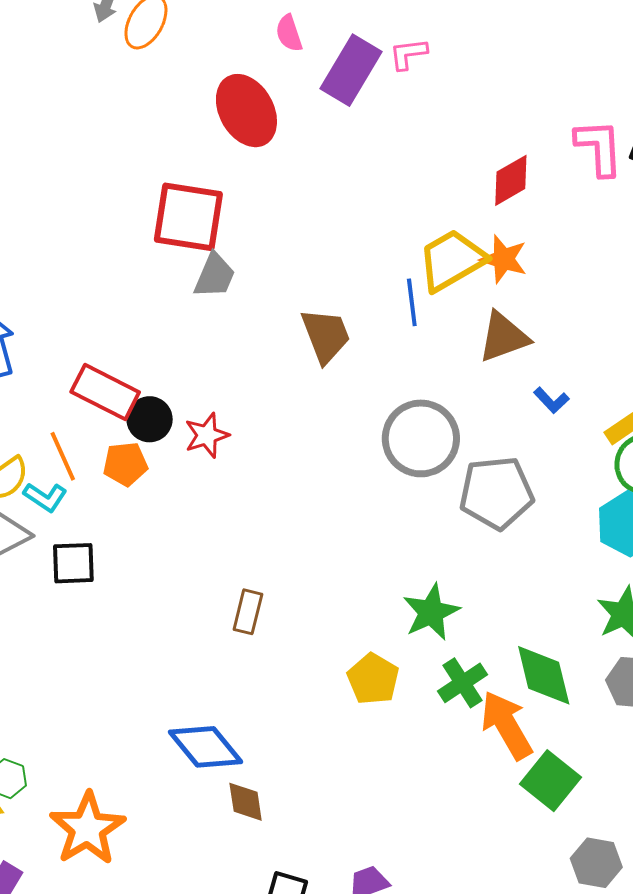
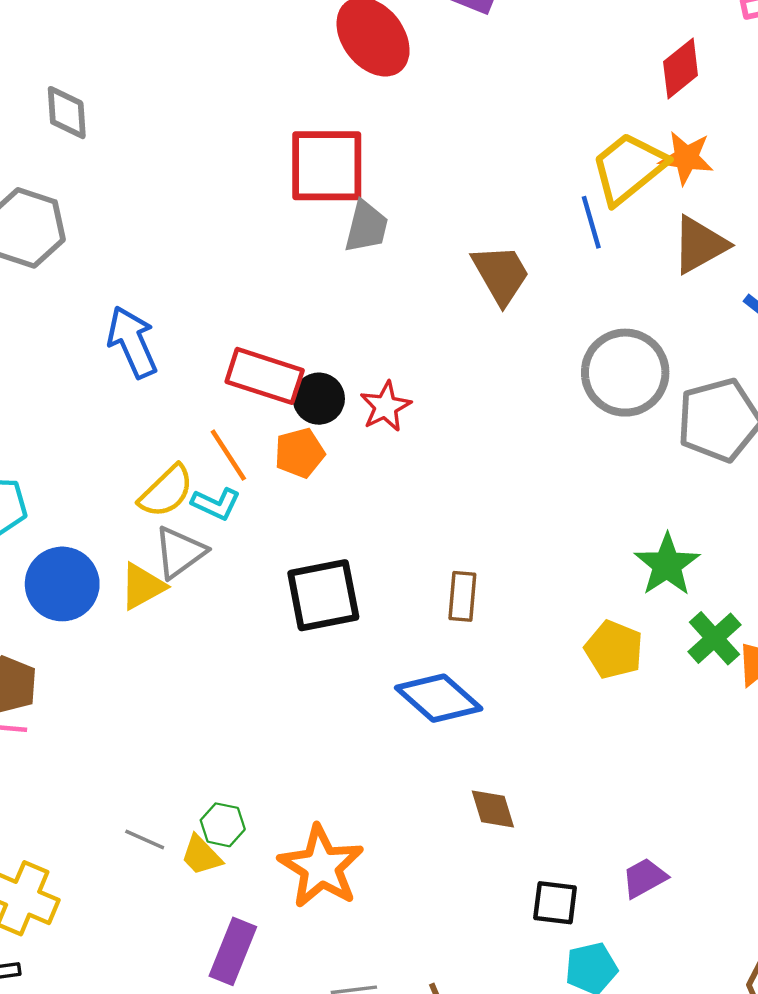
black square: (73, 563) -> (323, 595), moved, size x1.4
blue diamond: (206, 747) -> (439, 698), moved

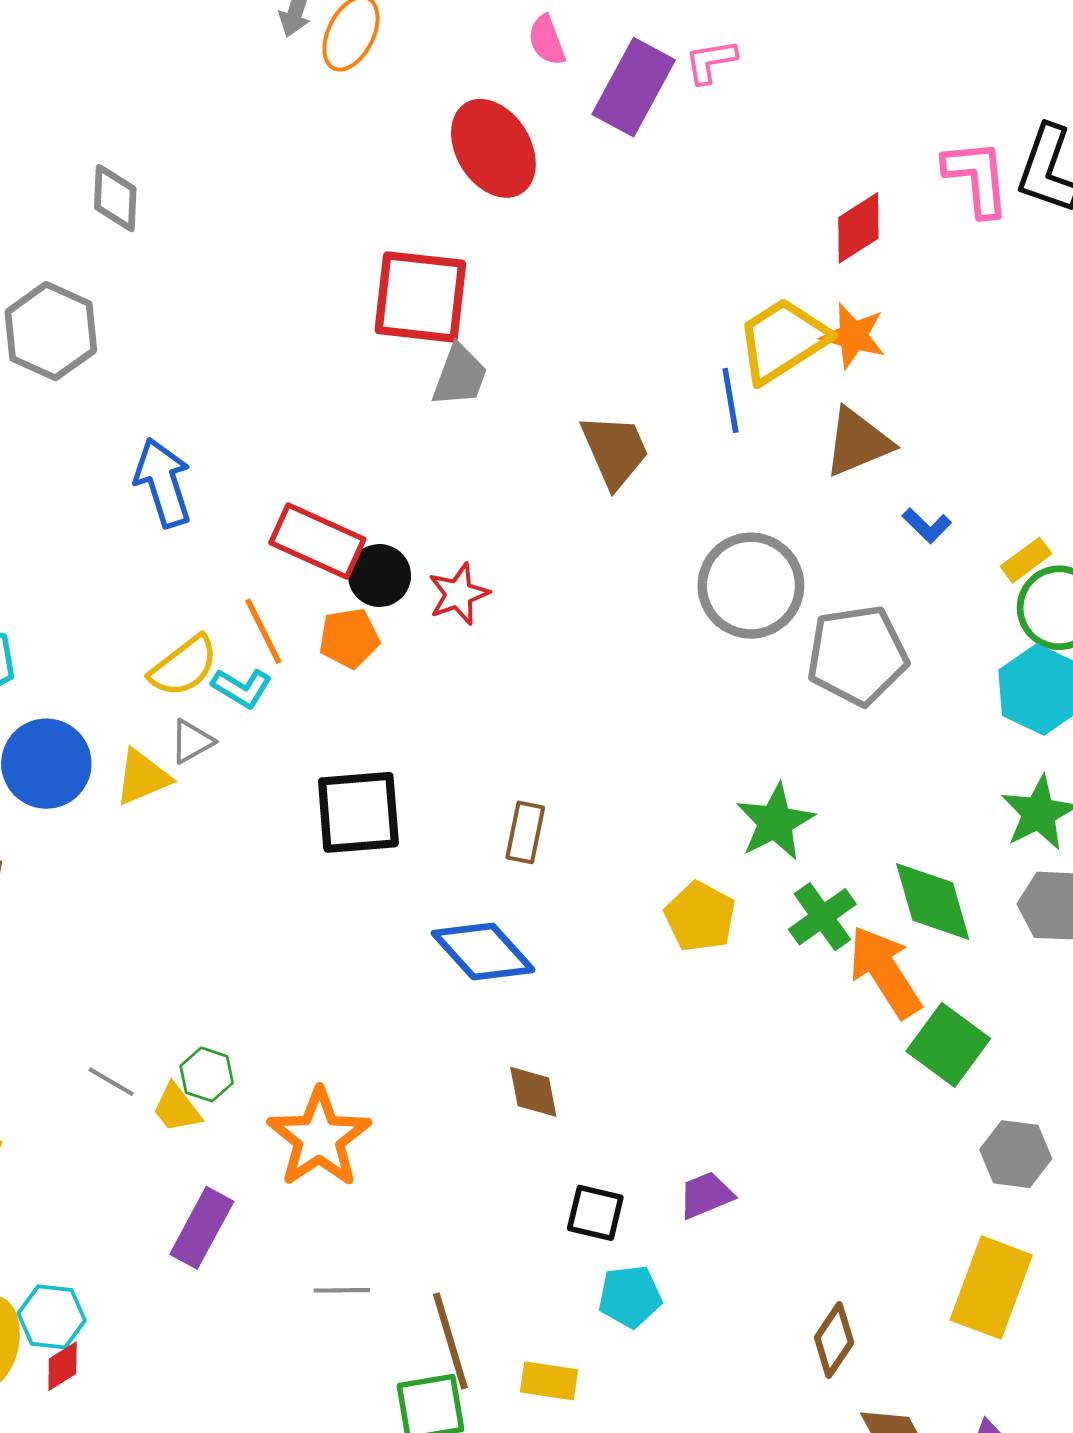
gray triangle: (180, 552) -> (192, 741), size x0.7

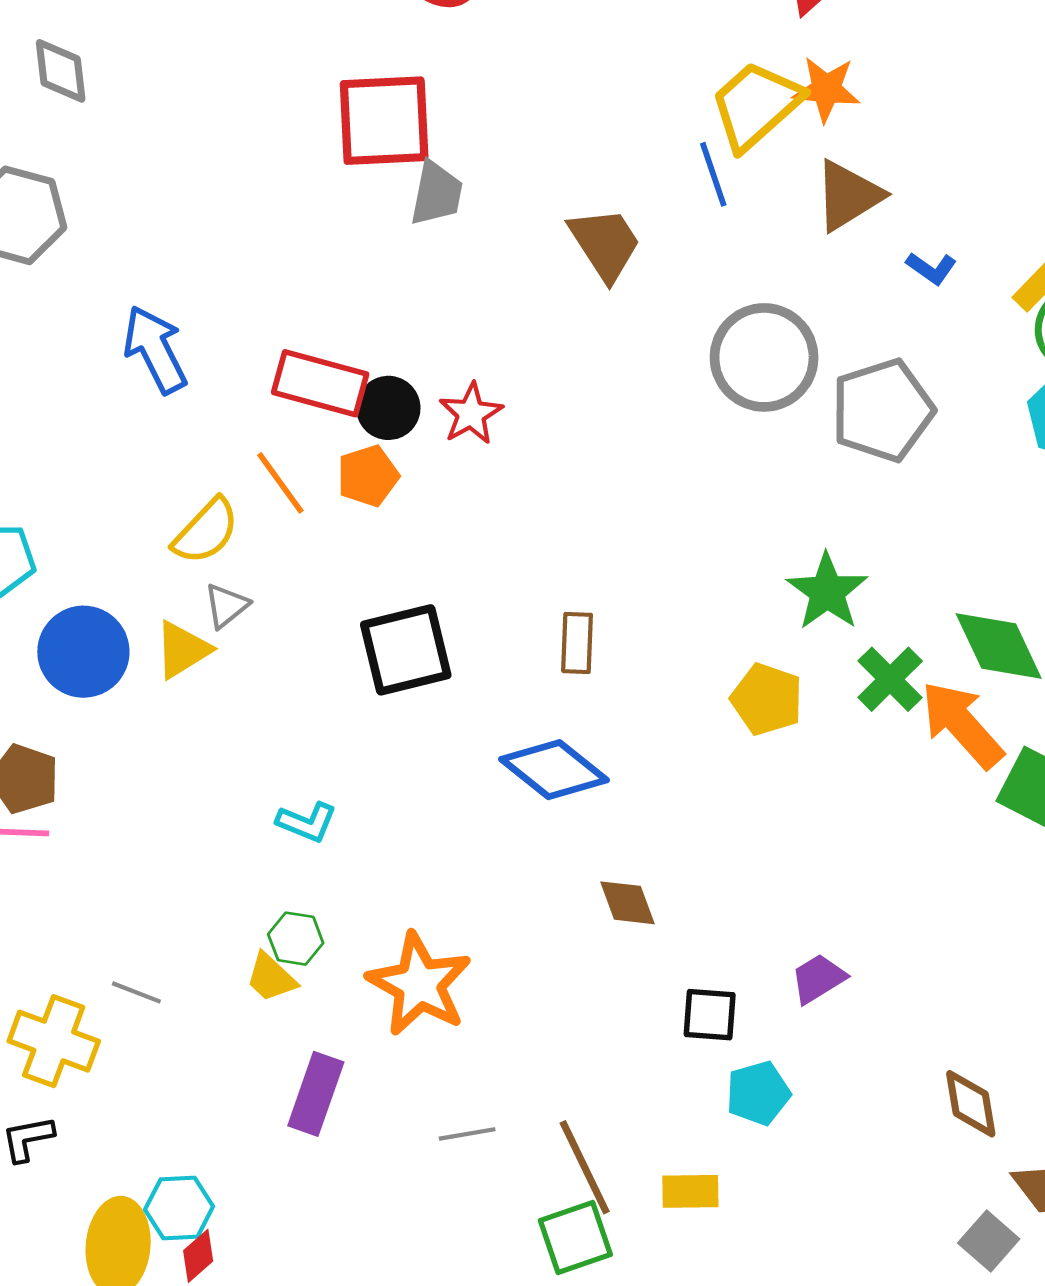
cyan L-shape: (242, 688) -> (307, 822), moved
gray line: (111, 1082) -> (136, 992), moved
brown diamond: (834, 1340) -> (971, 1104), turned -34

